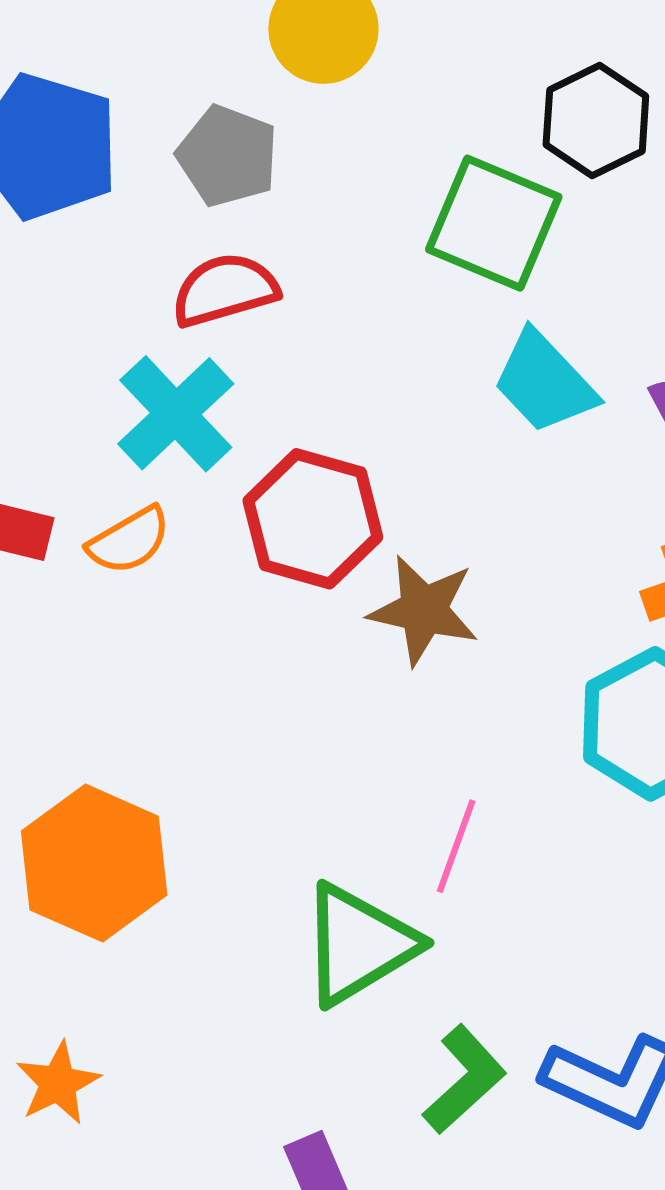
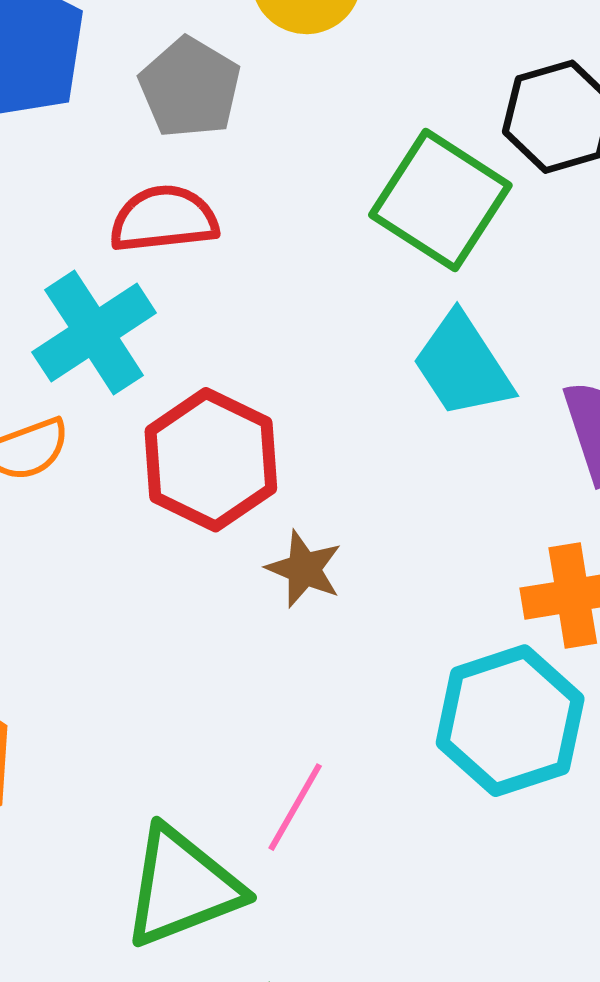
brown star: (424, 610) -> (304, 569), size x0.7

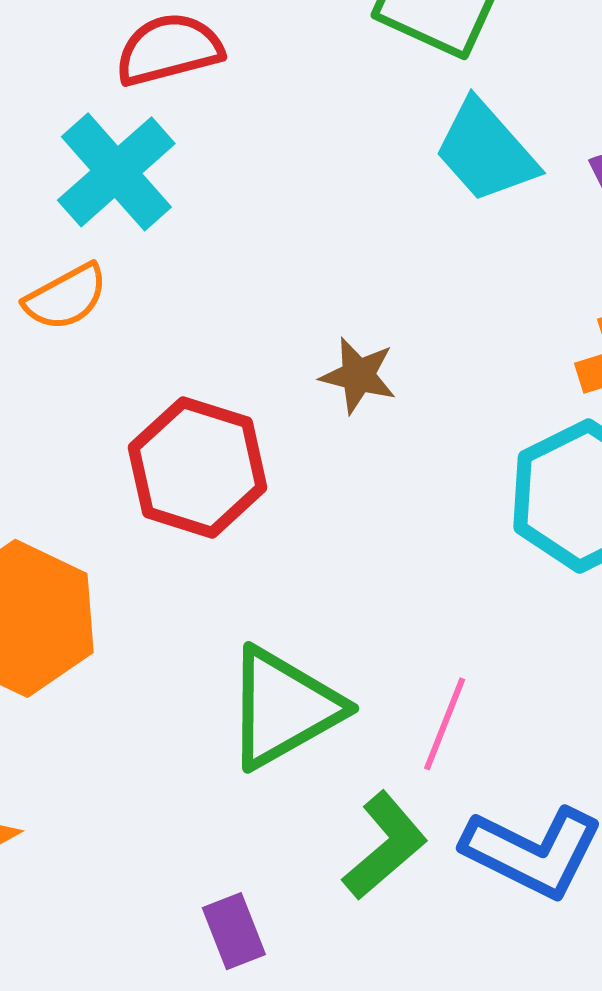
red hexagon: (211, 460) -> (198, 467), moved
pink line: (295, 807) -> (445, 724), moved

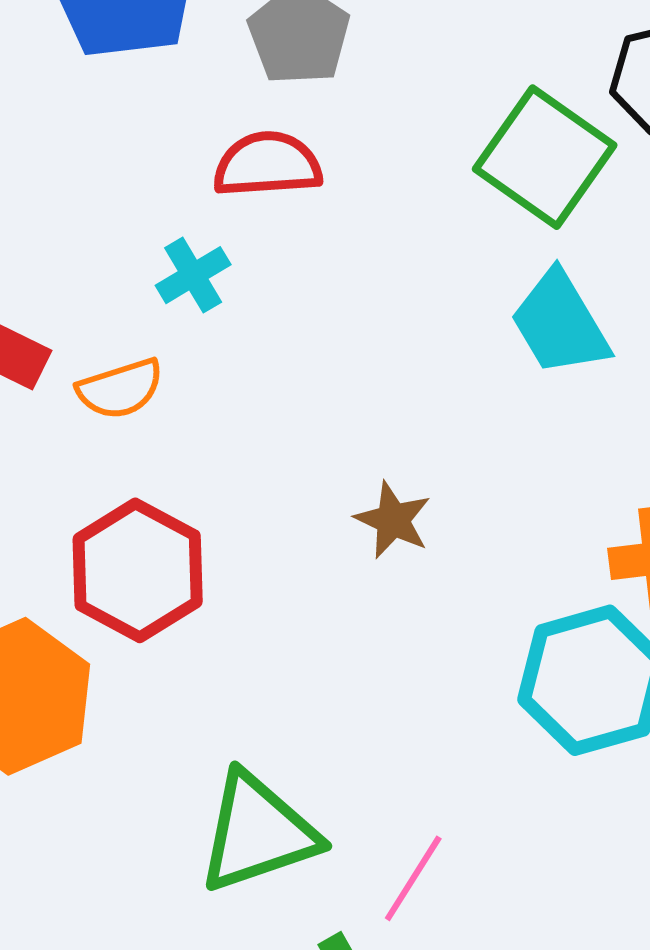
cyan cross: (116, 172) -> (193, 275), size x0.6
red hexagon: (198, 467) -> (138, 570), moved

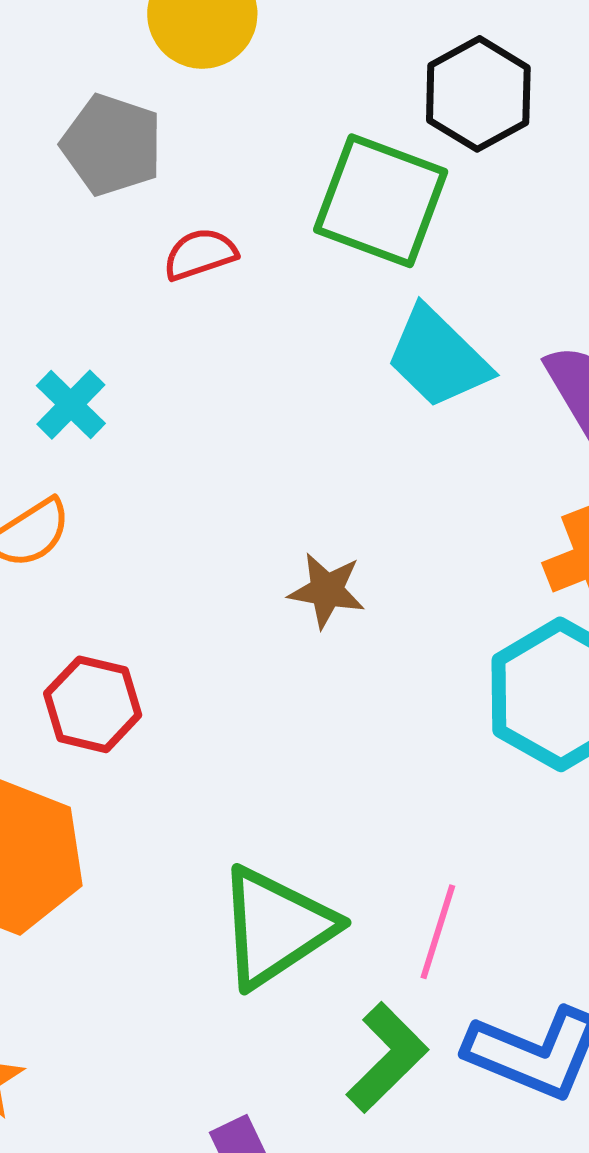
red semicircle: (267, 164) -> (200, 254), moved, size x0.7
red hexagon: (138, 570) -> (93, 704), size x0.7

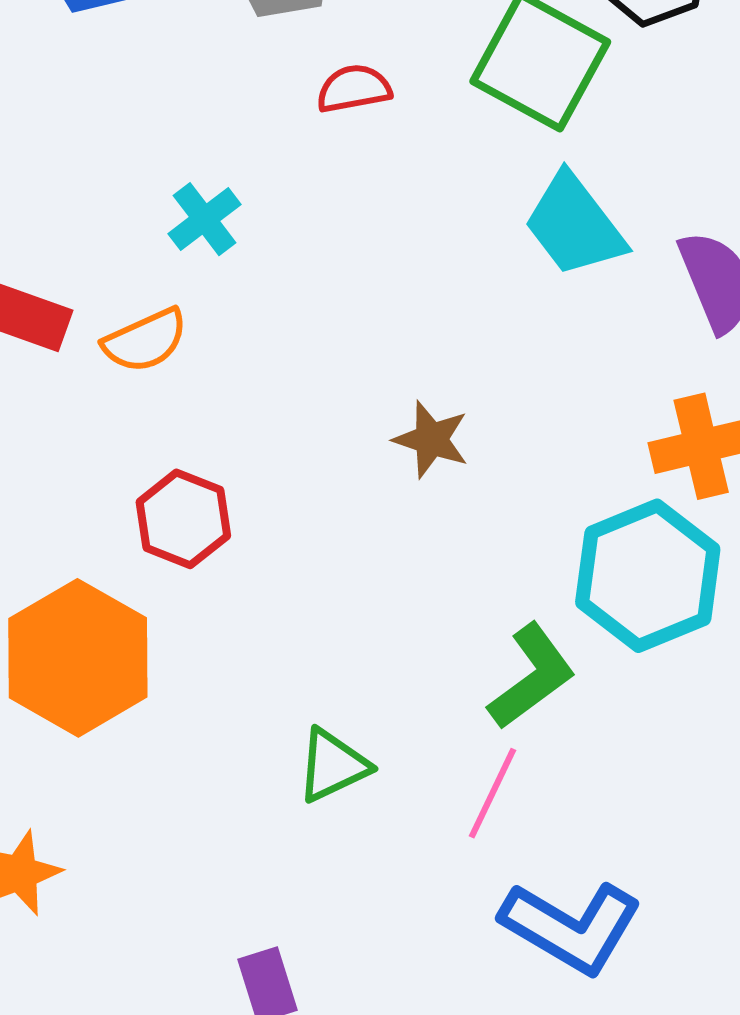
green triangle: (276, 927) -> (333, 765), size x0.6
green L-shape: (387, 1058) -> (532, 677), moved

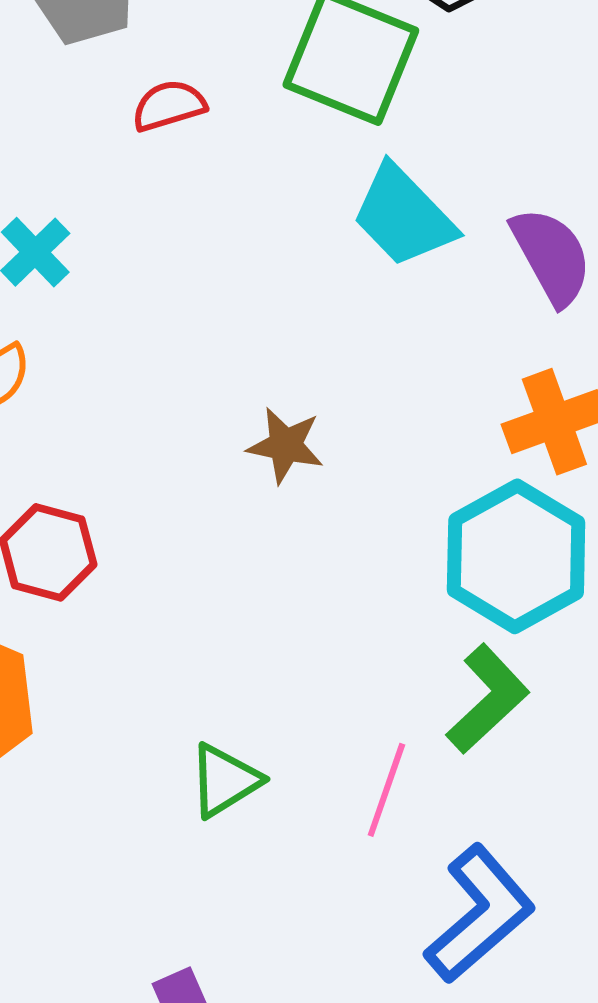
green L-shape: (532, 677) -> (488, 699), moved
blue L-shape: (571, 927) -> (480, 914), turned -65

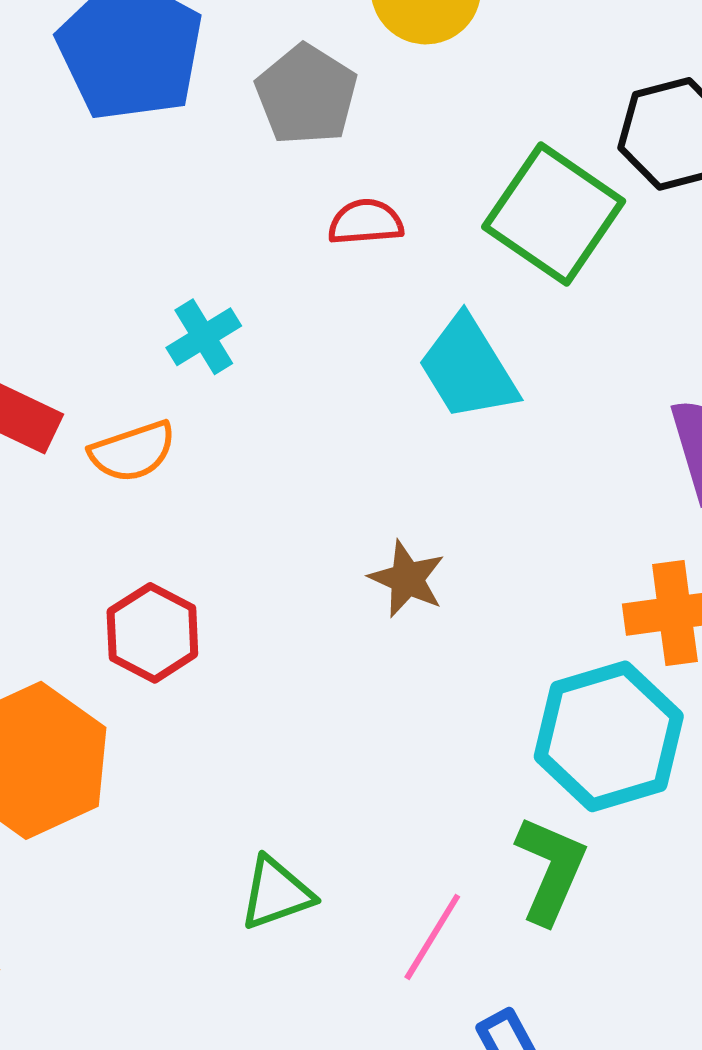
cyan trapezoid: (403, 216) -> (468, 368), moved
green L-shape: (488, 699) -> (551, 870), turned -36

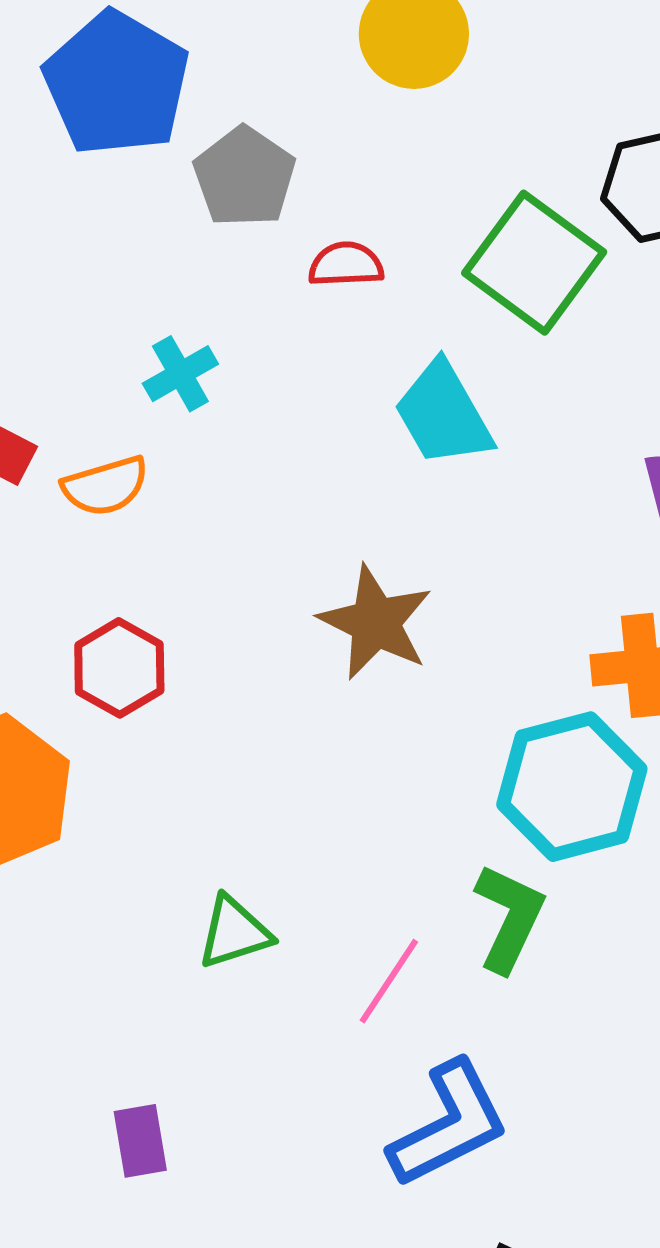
gray pentagon: (306, 95) -> (244, 177), moved
brown star: (407, 579) -> (376, 622), size x1.5

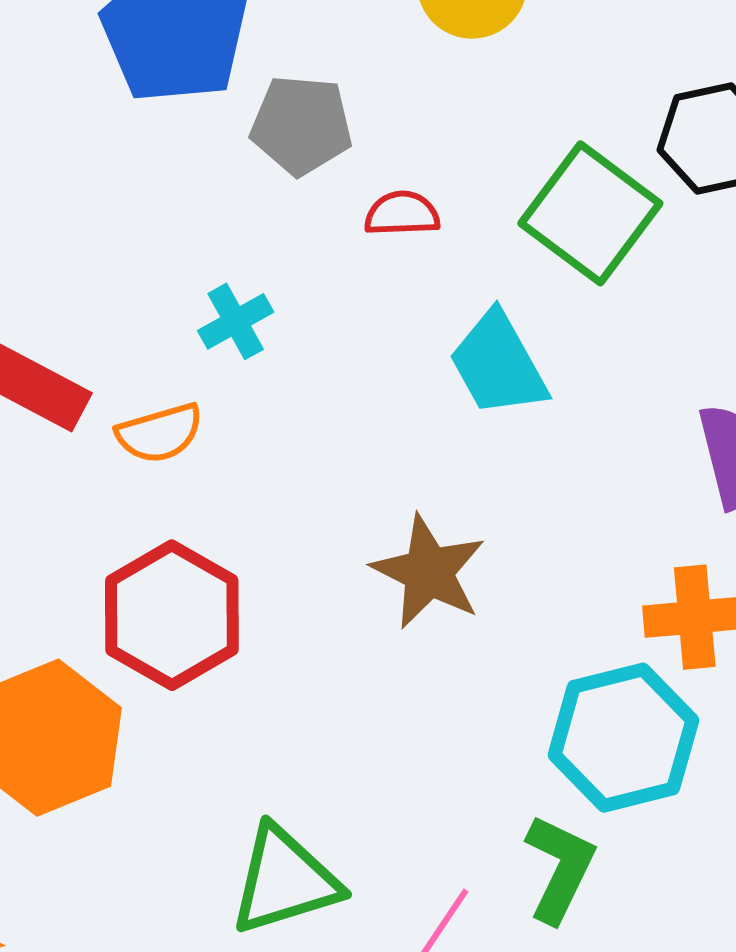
gray pentagon: (244, 177) -> (301, 125), turned -30
red hexagon: (119, 668) -> (172, 615), size x1.5
green triangle: (234, 932) -> (285, 880), size x1.5

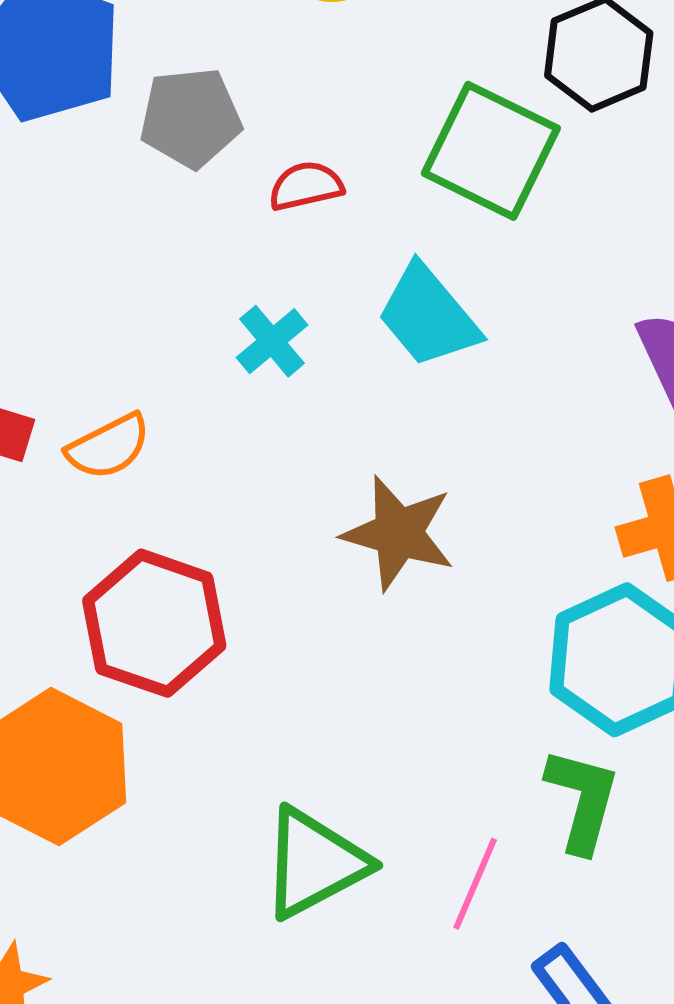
cyan cross: (236, 321) -> (272, 341), moved

